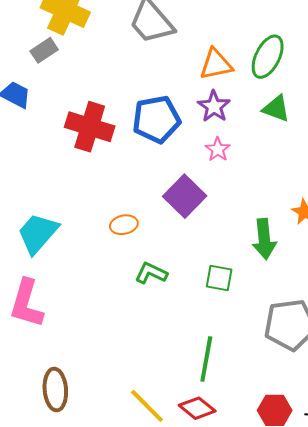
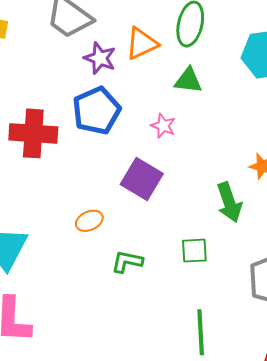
purple star: (214, 106) -> (100, 58), moved
green triangle: (276, 108) -> (188, 80), moved

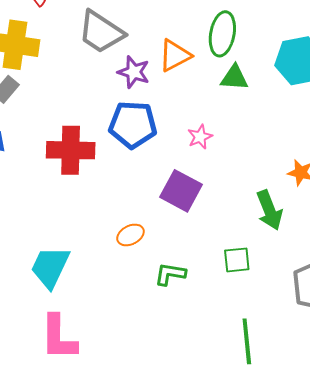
green triangle: (188, 80) -> (234, 78), moved
blue pentagon: (97, 111) -> (133, 125), turned 30
pink star: (163, 126) -> (200, 137), turned 30

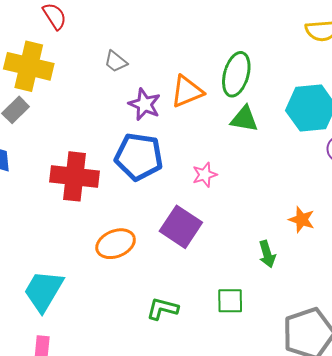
gray trapezoid: (101, 32) -> (116, 62), size x0.5
green arrow: (269, 210) -> (267, 254), size x0.7
orange ellipse: (130, 235) -> (116, 244), moved, size x1.4

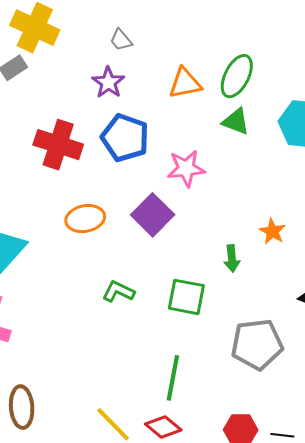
purple star: (144, 104) -> (108, 82), moved
pink star: (205, 175) -> (186, 168), size x1.5
green square: (230, 301) -> (186, 297), size x1.4

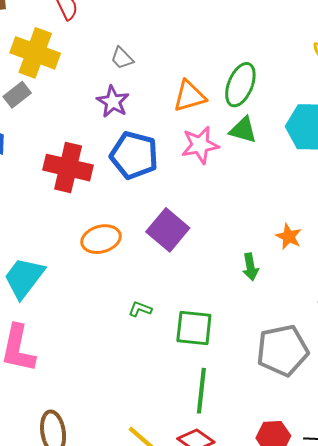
pink star: (186, 168) -> (200, 145), moved
green L-shape: (118, 292) -> (140, 309), size x0.7
green square: (186, 297) -> (194, 328), moved

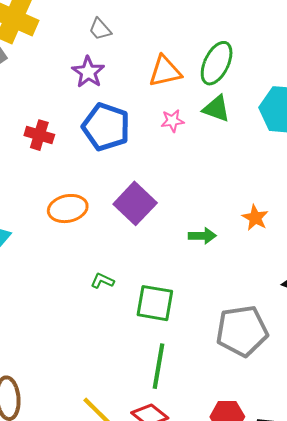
pink star: (200, 145) -> (172, 121), size x0.6
red cross: (68, 168) -> (39, 135), size x0.6
green arrow: (250, 267) -> (202, 236), moved, turned -84

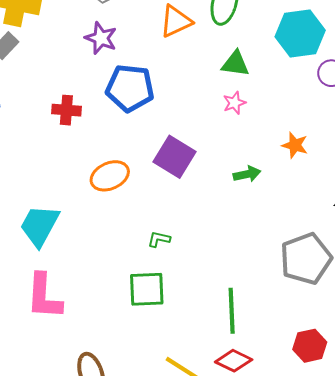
green triangle: (216, 109) -> (235, 64), moved
pink star: (172, 121) -> (234, 103), moved
green square: (155, 303) -> (147, 289), moved

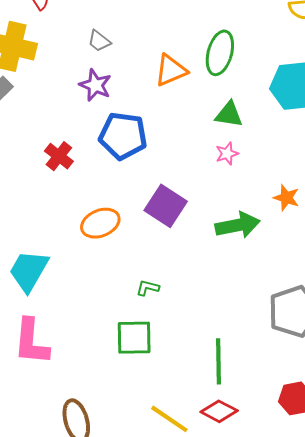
red cross: (66, 110) -> (59, 156), turned 32
green arrow: (247, 174) -> (238, 225), size x1.6

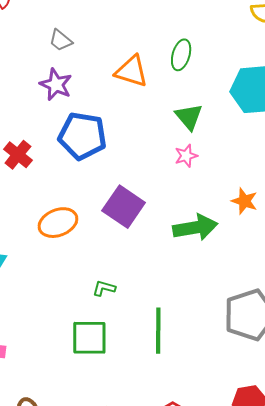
green ellipse: (220, 53) -> (181, 55), size x0.7
orange triangle: (171, 70) -> (132, 71), turned 39
green triangle: (229, 114) -> (189, 117), turned 40
green line: (218, 361) -> (158, 331), moved

